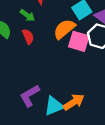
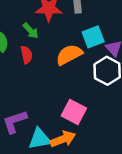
pink square: (79, 41) -> (74, 112), moved

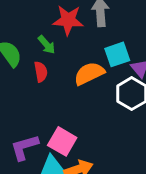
pink square: (74, 112) -> (62, 141), moved

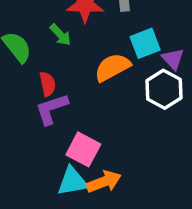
red semicircle: (41, 72) -> (48, 84), moved
purple L-shape: (24, 147) -> (52, 109), moved

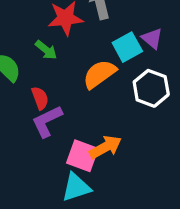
purple triangle: (173, 59) -> (152, 38), moved
orange arrow: (104, 182) -> (105, 147), moved

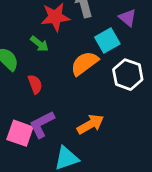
purple triangle: (152, 38) -> (128, 18), moved
purple L-shape: (47, 121) -> (42, 124), moved
pink square: (82, 156) -> (20, 133), moved

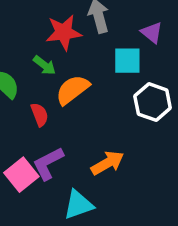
cyan square: (107, 40) -> (127, 61), turned 30
orange semicircle: (84, 63) -> (73, 90), moved
pink square: (20, 133) -> (21, 175), turned 32

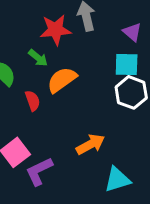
cyan square: (127, 61) -> (127, 64), moved
purple L-shape: (48, 163) -> (39, 171), moved
cyan triangle: (78, 205) -> (117, 180), moved

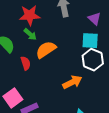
red star: (56, 30) -> (30, 15), moved
orange arrow: (90, 144) -> (72, 82), moved

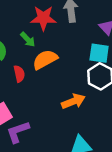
red star: (30, 15) -> (43, 18), moved

